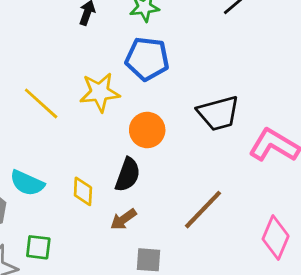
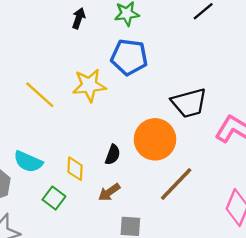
orange circle: (147, 130) -> (155, 139), moved, size x1.4
black semicircle: (128, 175) -> (113, 155), size x0.7
green square: (38, 247) -> (54, 198), moved, turned 30

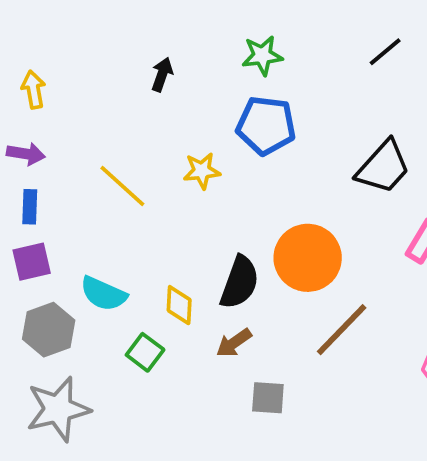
black arrow: (79, 18) -> (162, 74), moved
yellow star: (89, 85) -> (202, 171), size x0.7
black trapezoid: (189, 103) -> (383, 167), moved, turned -33
black semicircle: (113, 155) -> (240, 282), size x1.6

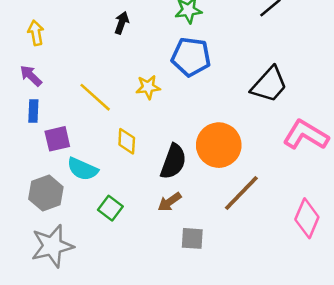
purple arrow: (26, 154) -> (31, 76), turned -145
purple square: (32, 262) -> (57, 139), moved
yellow diamond: (179, 305) -> (127, 141), moved

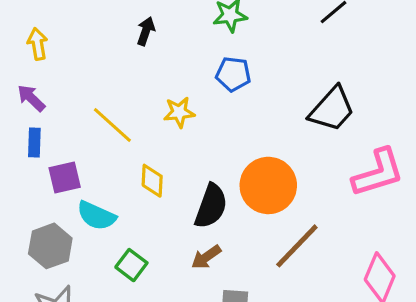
blue pentagon: (191, 57) -> (233, 74), size x0.7
pink L-shape: (306, 135) -> (378, 173), turned 132

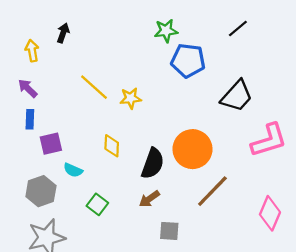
black arrow: (146, 31) -> (63, 33), moved
blue pentagon: (233, 74) -> (188, 61), moved, size x1.4
yellow line: (112, 125) -> (94, 87), moved
cyan semicircle: (96, 216) -> (73, 170), size x0.7

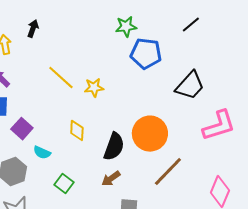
purple square: (51, 144) -> (22, 129), turned -35

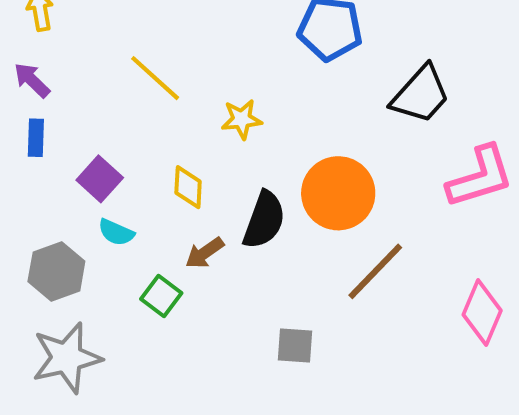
yellow star: (94, 88) -> (242, 119), moved
purple square: (22, 129) -> (100, 179), moved
brown arrow: (111, 179) -> (205, 253), moved

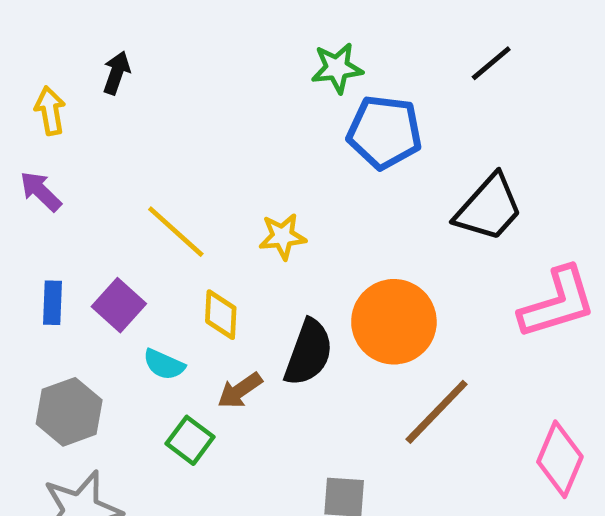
yellow line: (155, 78) -> (176, 232), moved
blue rectangle: (36, 138) -> (52, 303), moved
cyan semicircle: (116, 232) -> (164, 364), moved

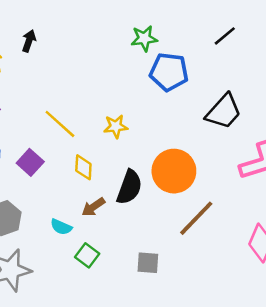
cyan semicircle: (164, 364) -> (61, 227), moved
green square: (190, 440) -> (87, 255), moved

